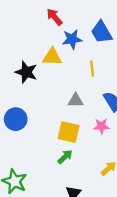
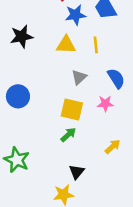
yellow triangle: (52, 57) -> (66, 45), moved
black star: (26, 72) -> (22, 36), moved, turned -30
gray triangle: (76, 100) -> (79, 77), turned -42

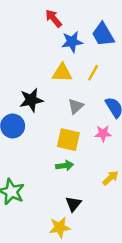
black star: (22, 36) -> (31, 100), moved
yellow line: (96, 45) -> (93, 73), turned 35
green arrow: (68, 135) -> (65, 166), turned 35

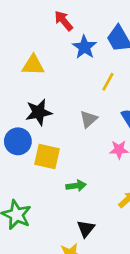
blue star: (72, 42) -> (84, 47), turned -30
yellow triangle: (62, 73) -> (33, 65), moved
yellow square: (68, 140) -> (47, 157), moved

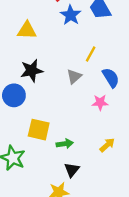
yellow line: (108, 82) -> (91, 54), moved
yellow square: (47, 157) -> (39, 130), moved
green arrow: (76, 186) -> (65, 144), moved

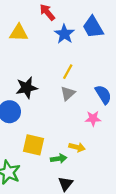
yellow triangle: (27, 30) -> (19, 33), moved
yellow line: (91, 54) -> (68, 72), moved
yellow arrow: (107, 145) -> (77, 147), moved, turned 56

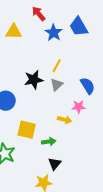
black star: (27, 88) -> (34, 80), moved
yellow arrow: (77, 147) -> (65, 120), moved

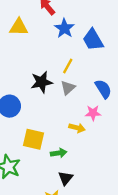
blue trapezoid: (79, 27) -> (93, 40), moved

